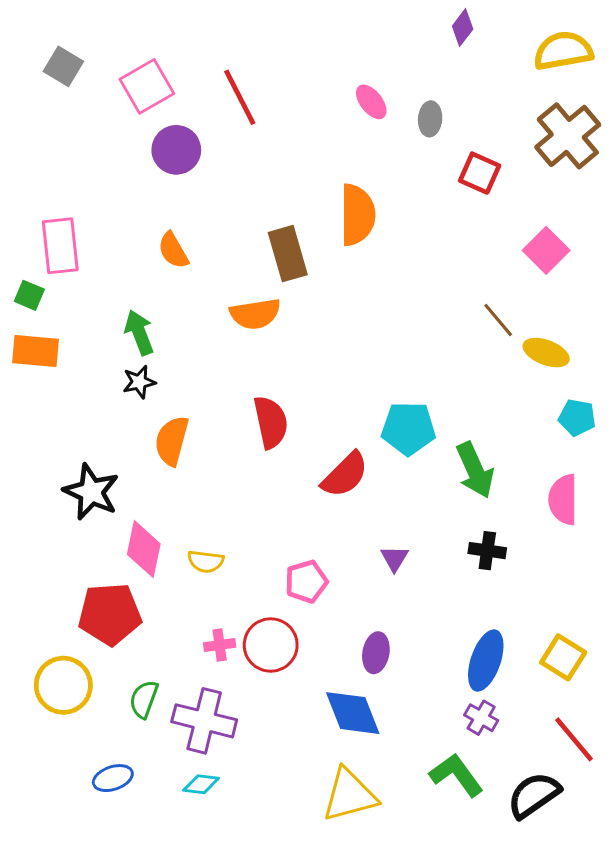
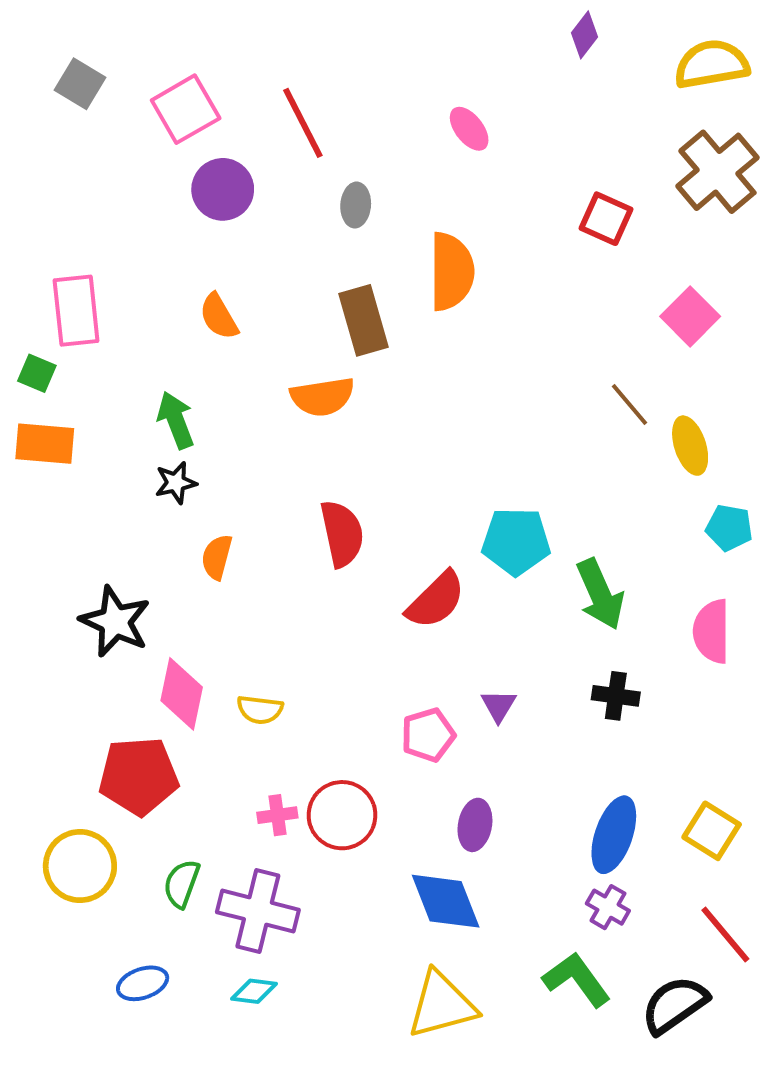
gray ellipse: (430, 119) -> (356, 205), moved
yellow ellipse: (546, 353) -> (690, 446), turned 51
orange semicircle: (172, 441) -> (217, 557), size x0.7
pink pentagon: (306, 582) -> (428, 735), moved

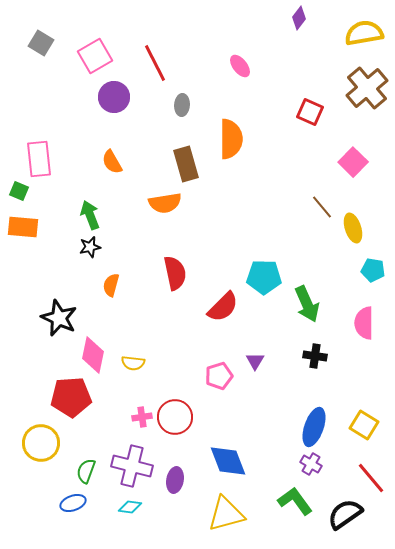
purple ellipse: (475, 825) -> (175, 480), moved
green semicircle: (182, 884) -> (86, 471), moved

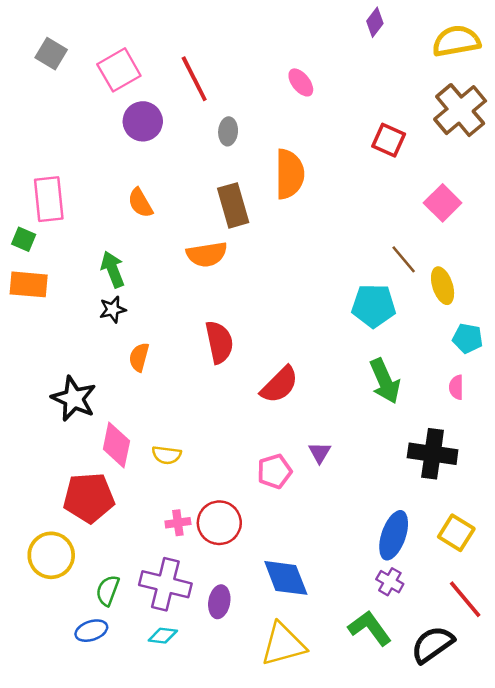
cyan pentagon: (264, 277) -> (374, 306), moved
pink semicircle: (364, 323) -> (456, 387), moved, size x0.6
black cross: (315, 356) -> (433, 454), moved, size x1.6

